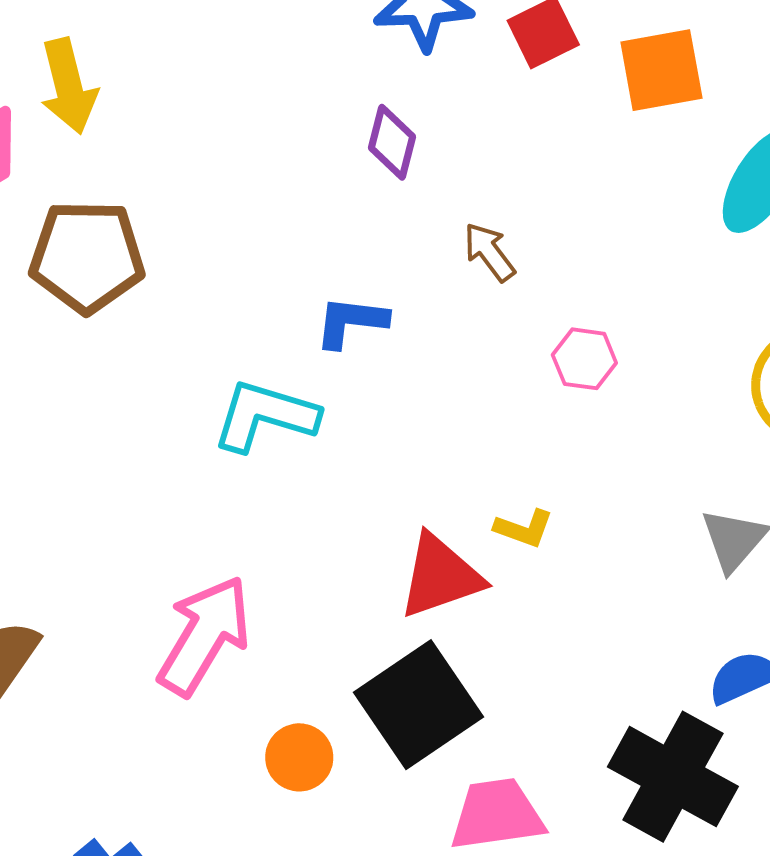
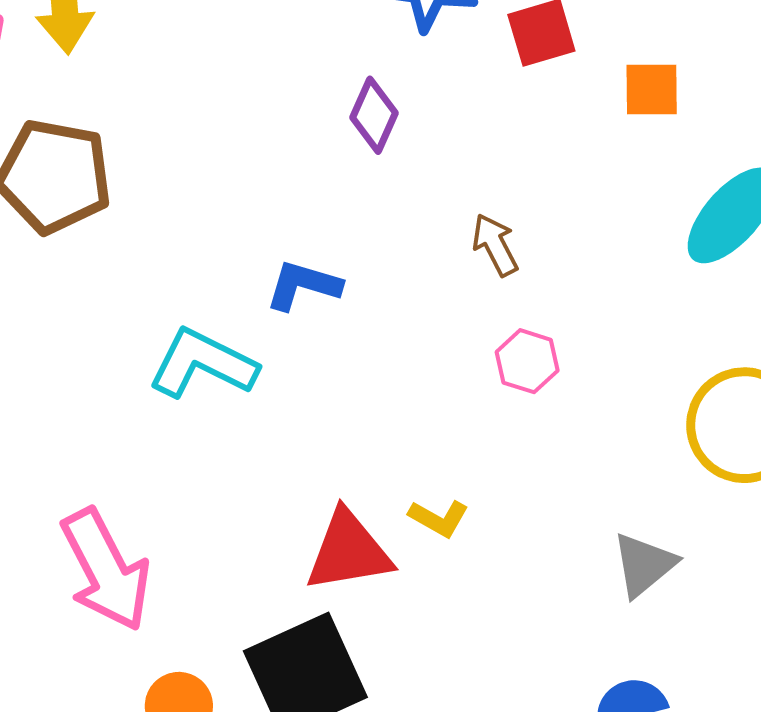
orange square: (661, 70) -> (652, 90), size x0.7
brown arrow: (489, 252) -> (495, 245), moved
pink arrow: (204, 636) -> (106, 570), turned 112

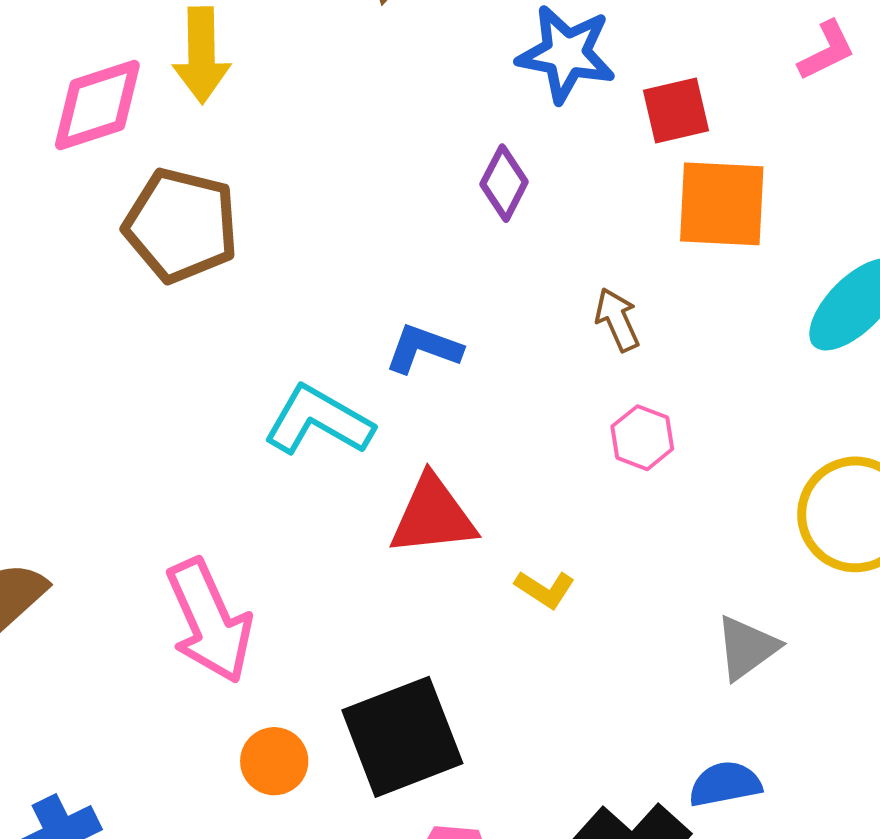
orange square: (652, 90) -> (722, 204), moved, size x1.6
red triangle: (348, 551) -> (433, 516), moved

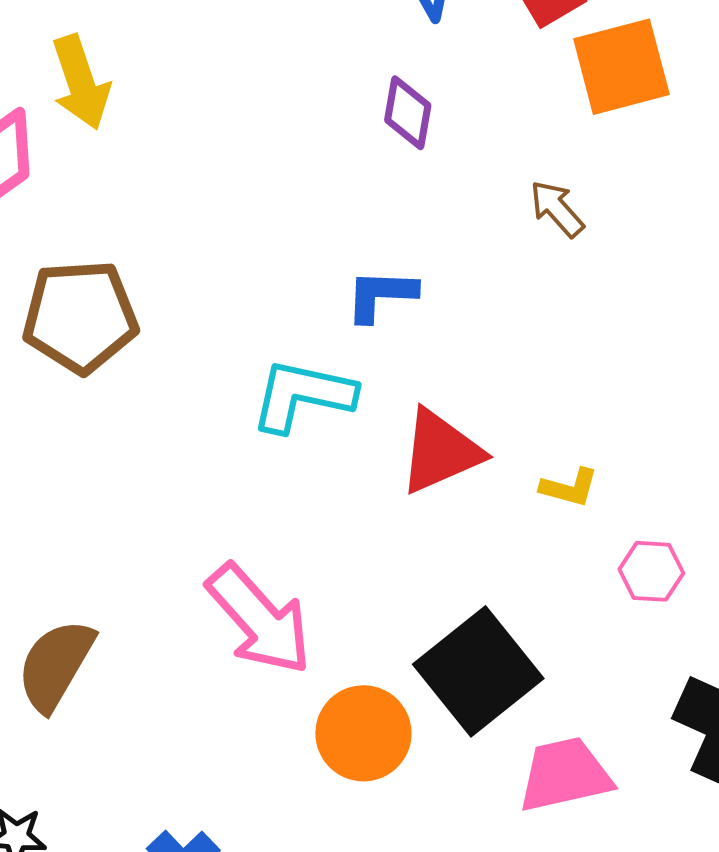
brown pentagon: (181, 225) -> (80, 317), moved
pink hexagon: (642, 438) -> (651, 571), moved
orange circle: (274, 761) -> (363, 733), size x1.4

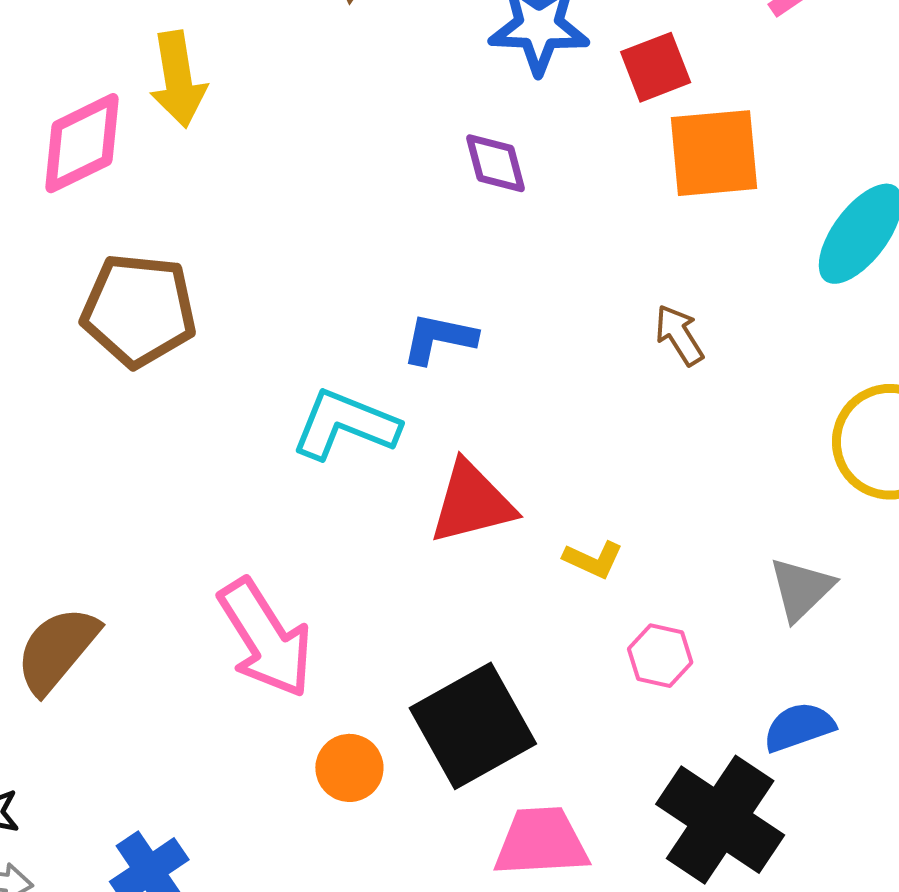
purple diamond: (408, 113) -> (496, 163), turned -34
brown arrow: (557, 209) -> (679, 335), moved
orange circle: (363, 733) -> (349, 768), size x0.7

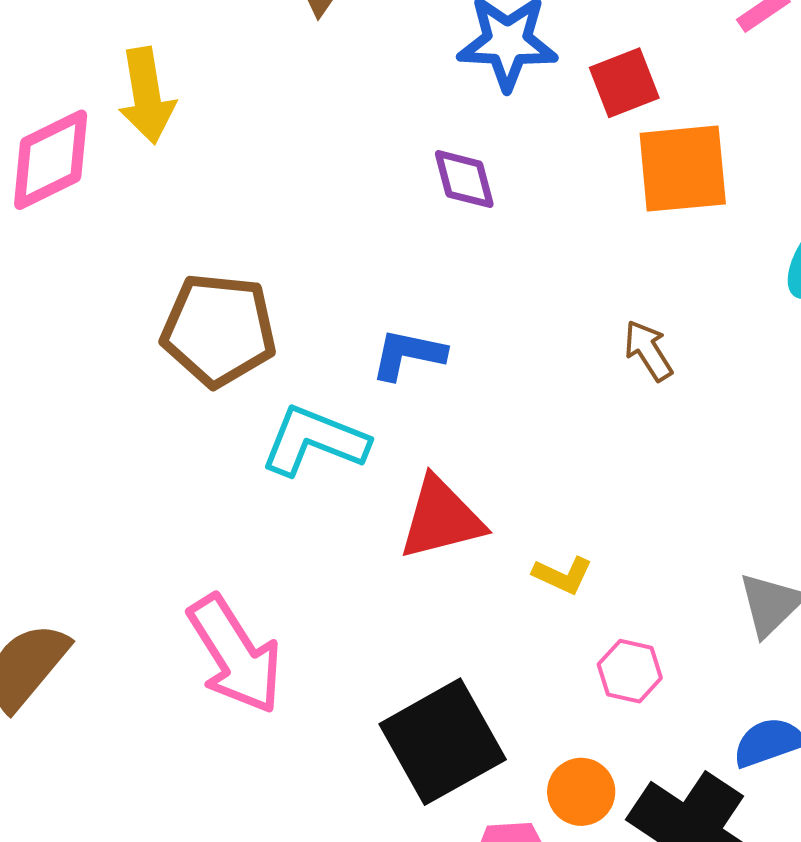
brown pentagon: (139, 310) -> (219, 330), moved
orange circle: (349, 768) -> (581, 792), moved

